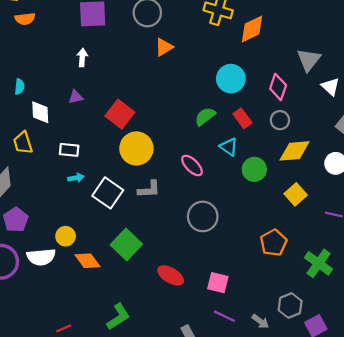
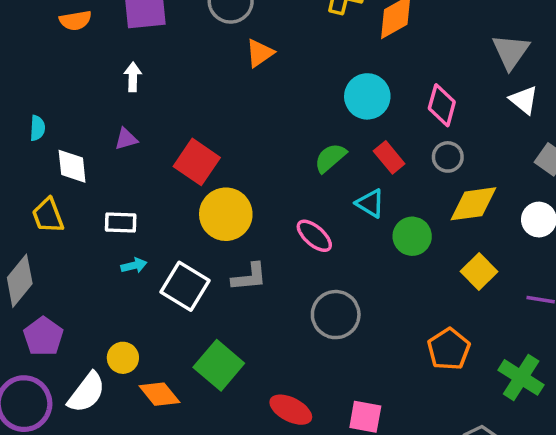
orange semicircle: (25, 19) -> (75, 20), moved
gray triangle: (309, 60) -> (511, 52), moved
white semicircle: (41, 257) -> (87, 393), turned -44

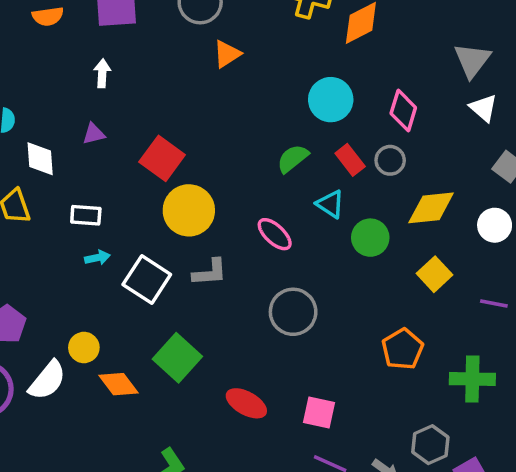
gray circle: (448, 157) -> (390, 160), moved
green cross: (521, 377) -> (472, 379), turned -33

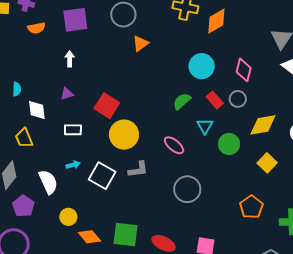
cyan triangle: (330, 204) -> (205, 126), turned 30
white rectangle: (86, 215) -> (73, 130), moved
green square: (177, 358) -> (125, 235), moved, turned -32
white semicircle: (47, 380) -> (48, 182), moved, turned -60

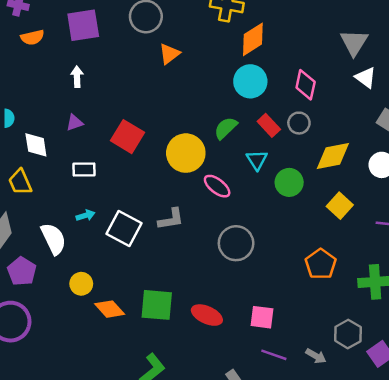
orange diamond: (216, 21) -> (253, 39), moved
yellow circle: (124, 135) -> (186, 153), moved

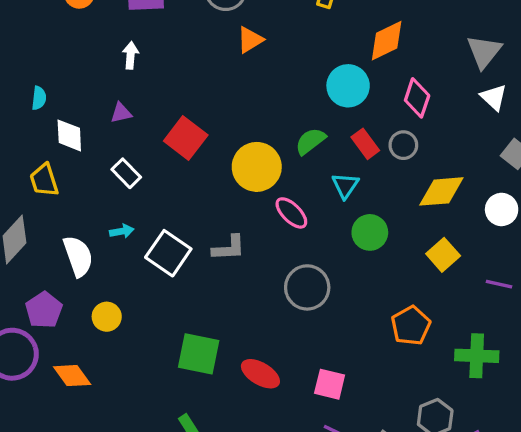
orange diamond: (253, 39) -> (387, 41), moved
white rectangle: (84, 170) -> (126, 173), turned 40
green circle: (289, 182) -> (370, 232), moved
purple pentagon: (22, 271) -> (44, 310), moved
orange diamond: (110, 309) -> (72, 376), moved

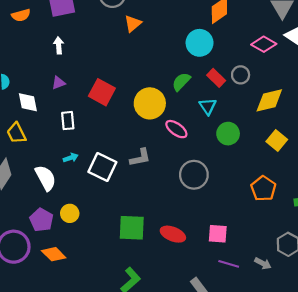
pink diamond: (417, 98) -> (264, 44), moved, turned -70
white rectangle: (126, 173) -> (68, 121), turned 48
purple pentagon: (44, 310) -> (41, 220), moved

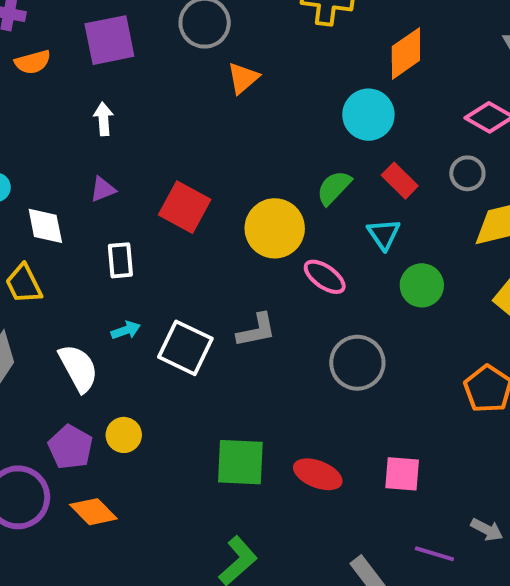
gray circle: (241, 75) -> (467, 173), moved
purple line: (229, 264) -> (434, 554), moved

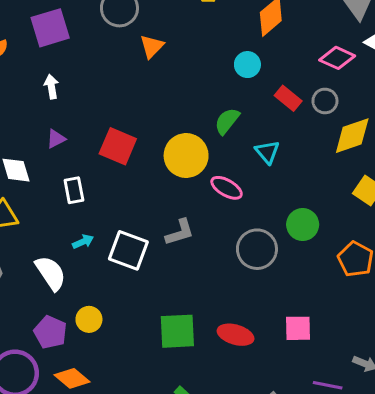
cyan circle: (368, 115) -> (247, 65), size x0.7
red rectangle: (400, 181) -> (288, 98), moved
green circle: (422, 285) -> (303, 225), moved

